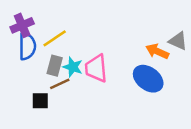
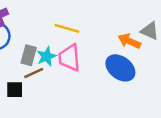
yellow line: (55, 38) -> (67, 28), moved, turned 50
cyan star: (73, 67) -> (46, 56), turned 30

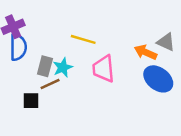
pink trapezoid: (69, 58) -> (104, 69), moved
blue ellipse: (120, 68) -> (158, 79), moved

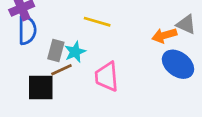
orange arrow: (146, 52) -> (164, 35), turned -40
pink trapezoid: (104, 69) -> (107, 77), moved
black square: (31, 101) -> (41, 88), size x1.5

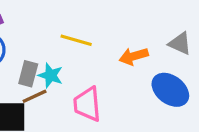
orange arrow: (164, 35) -> (134, 56), moved
cyan star: (75, 52) -> (51, 75), turned -30

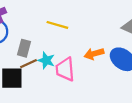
orange arrow: (134, 56) -> (94, 54), moved
cyan star: (51, 75) -> (46, 60), moved

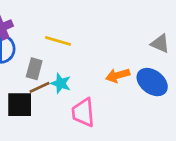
yellow line: (57, 25) -> (58, 41), moved
pink trapezoid: (65, 69) -> (83, 113), moved

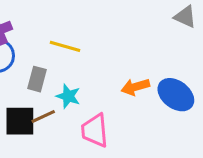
gray triangle: (160, 44) -> (185, 17), moved
brown line: (39, 87) -> (43, 117), moved

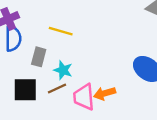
orange arrow: (135, 87) -> (105, 93), moved
brown line: (43, 117) -> (57, 89), moved

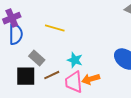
gray rectangle: (39, 57) -> (37, 58), moved, turned -63
cyan star: (63, 70) -> (75, 60), moved

